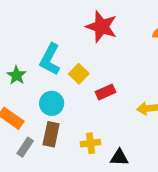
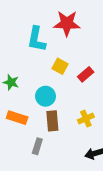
cyan L-shape: (50, 59) -> (36, 39), moved
gray rectangle: (25, 147) -> (37, 146), moved

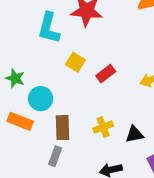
cyan circle: (46, 96) -> (41, 99), moved
gray rectangle: (37, 146) -> (55, 156), moved

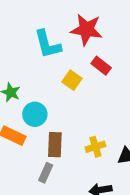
cyan L-shape: (49, 28) -> (48, 44), turned -32
red rectangle: (106, 74) -> (101, 66), moved, turned 72

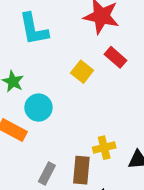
cyan L-shape: (48, 44) -> (34, 29), moved
brown rectangle: (55, 145) -> (81, 170), moved

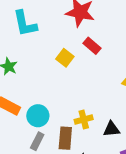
cyan circle: (38, 108) -> (38, 116), moved

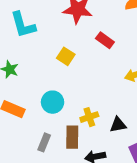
red rectangle: (92, 46) -> (105, 40), moved
cyan circle: (38, 116) -> (53, 102), moved

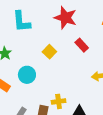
cyan circle: (53, 102) -> (27, 75), moved

